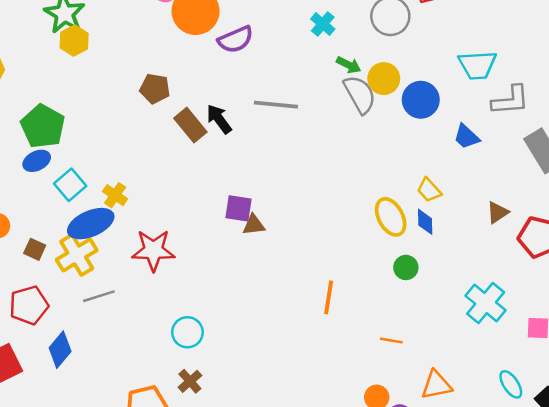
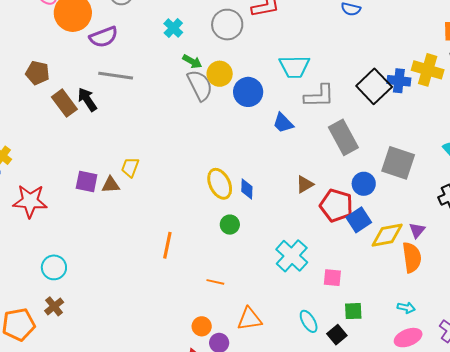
gray line: (276, 105) -> (116, 76), moved
yellow trapezoid: (429, 190) -> (130, 167), moved, turned 60
purple square: (239, 208) -> (87, 181), moved

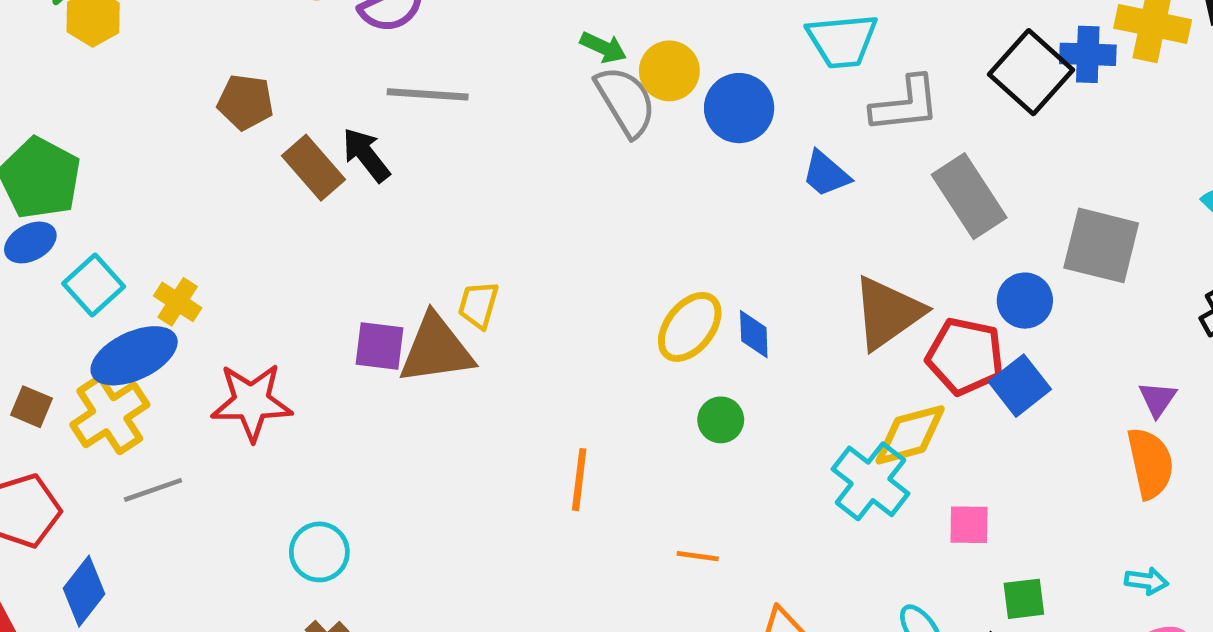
yellow ellipse: (220, 184) -> (690, 327), turned 68
brown triangle: (305, 184) -> (888, 313), size x1.8
brown triangle: (111, 185) -> (436, 349), size x1.8
yellow diamond: (387, 235) -> (910, 435), moved

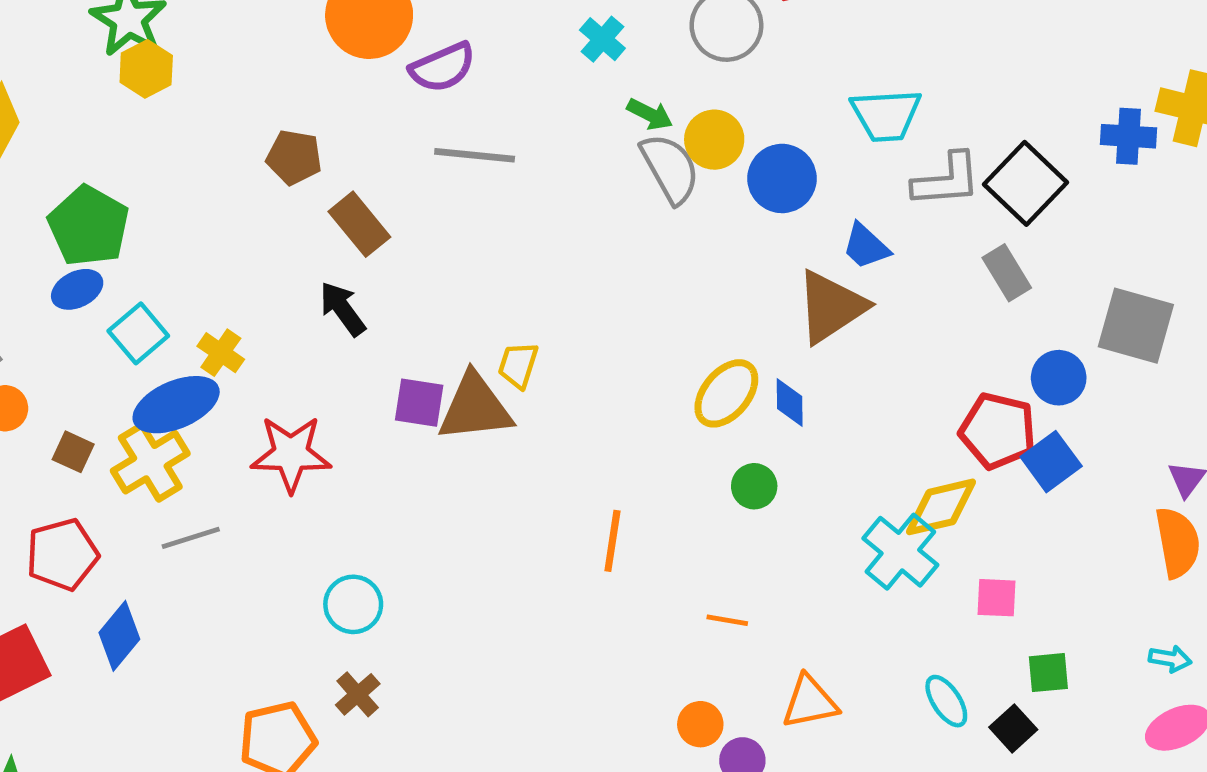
black square: (1031, 72) -> (1026, 183), moved
black arrow: (366, 155) -> (343, 309), moved
gray rectangle: (969, 196) -> (1007, 273), size x0.7
brown triangle: (888, 313) -> (831, 307), moved

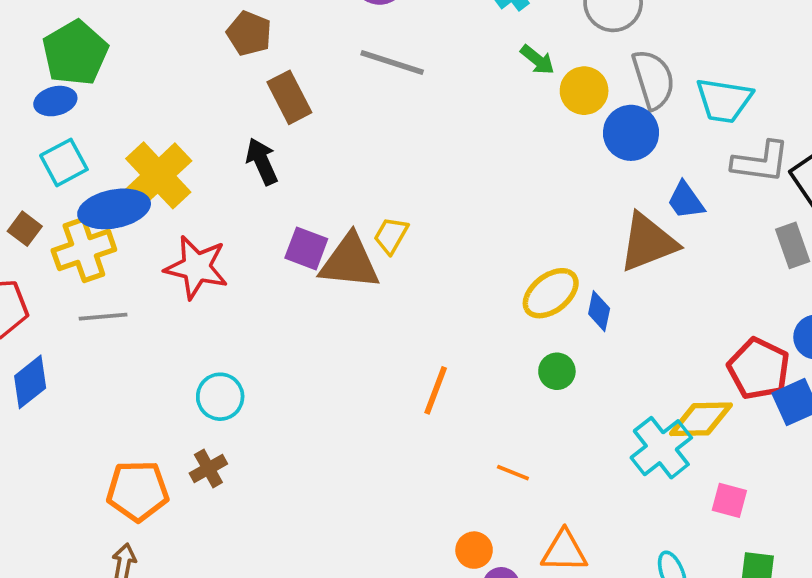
gray semicircle: (670, 168) -> (653, 79), moved
cyan square: (138, 333) -> (64, 162), moved
yellow cross: (221, 353) -> (158, 175), size x1.8

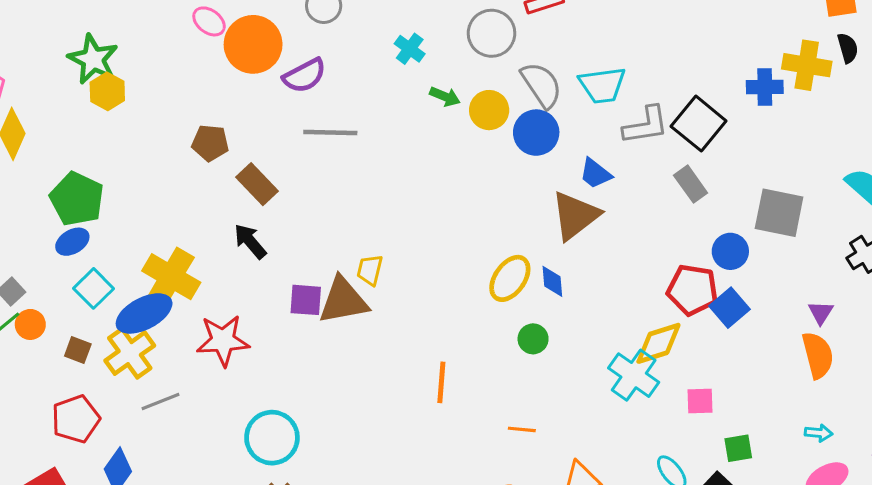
cyan circle: (220, 397) -> (272, 438), size x1.4

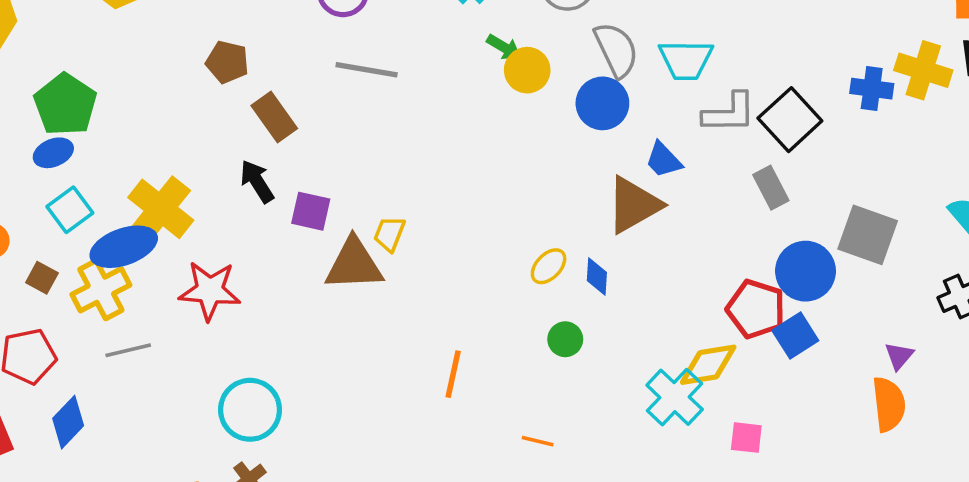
yellow circle: (489, 110) -> (527, 70), moved
blue circle: (730, 251) -> (806, 271), size x1.4
yellow ellipse: (510, 278) -> (549, 266), size x0.7
purple square: (306, 300) -> (311, 211), moved

